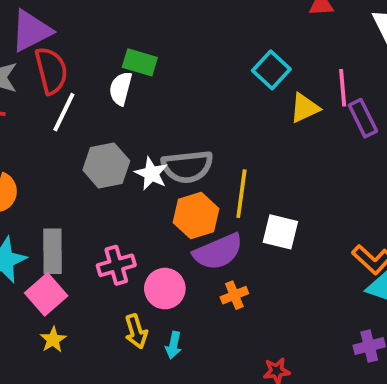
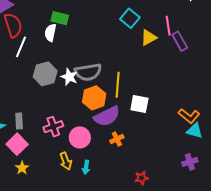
gray rectangle: (52, 251) -> (19, 121), size x0.7

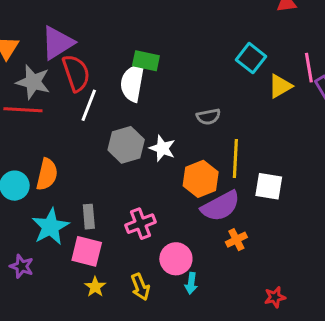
white semicircle: (50, 33) -> (132, 83), size x1.4
gray semicircle: (88, 72) -> (208, 117), moved, size x0.6
pink circle: (80, 137) -> (176, 259), moved
pink square: (17, 144) -> (87, 251), turned -30
yellow arrow: (66, 161) -> (140, 287), moved

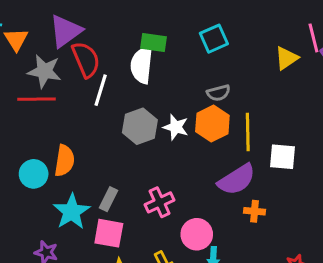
cyan square: (251, 58) -> (214, 39), moved, turned 32
orange hexagon: (201, 179) -> (212, 123), moved
gray rectangle: (89, 217) -> (109, 199), turned 35
orange cross: (236, 240) -> (254, 211), turned 36

